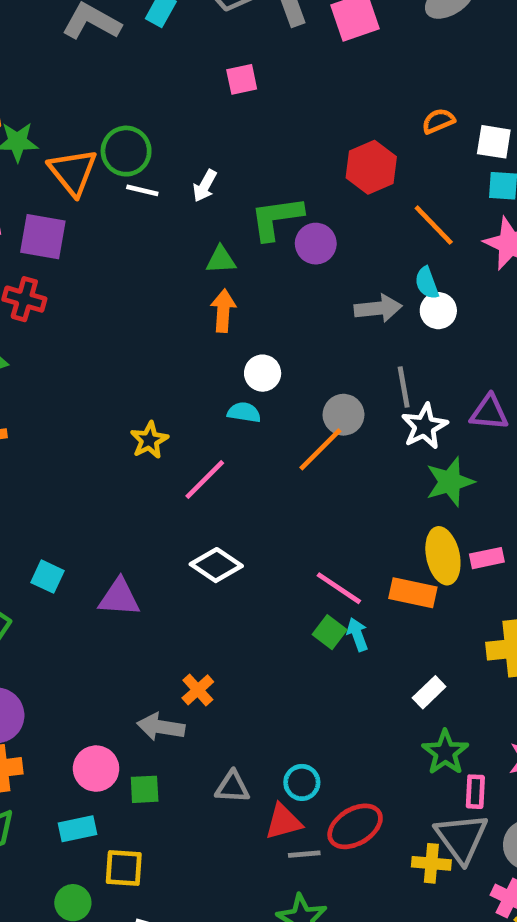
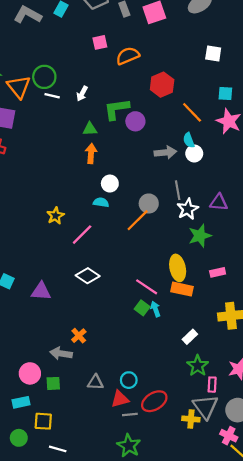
orange semicircle: (438, 121) -> (128, 56), moved, size x1.5
white square: (494, 142) -> (213, 54), moved
yellow ellipse: (443, 556) -> (178, 268), moved

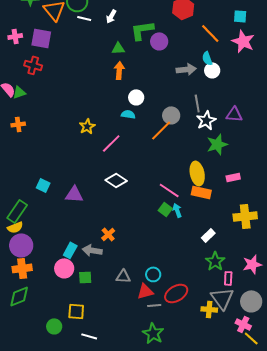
cyan rectangle: (21, 402) -> (70, 250), moved, turned -49

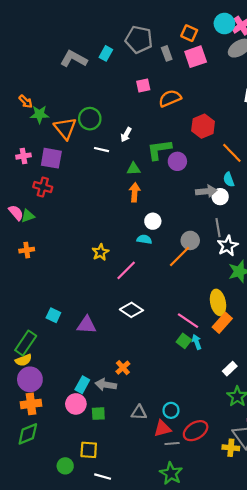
white line: (84, 18) -> (102, 150), moved
white circle: (212, 70) -> (220, 197), moved
orange rectangle: (201, 192) -> (222, 323), turned -60

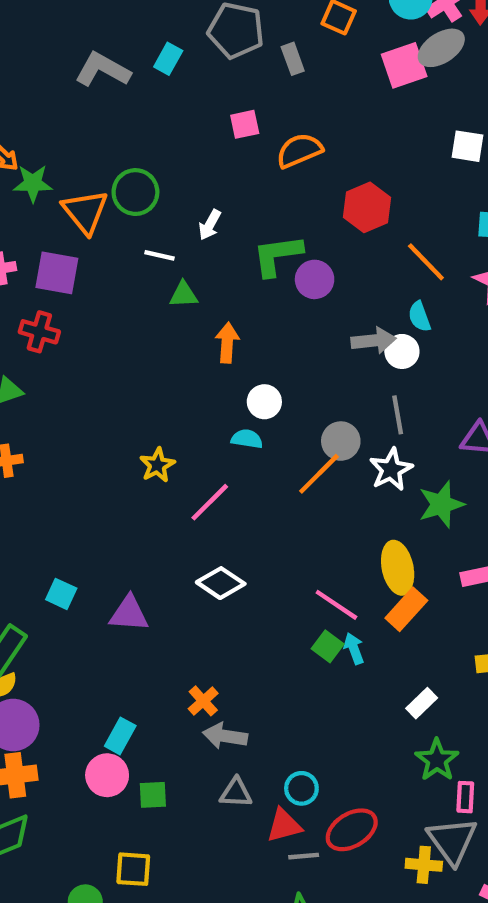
pink square: (196, 57) -> (404, 65), moved
green triangle: (134, 169) -> (184, 295), moved
white star: (228, 246) -> (391, 469), moved
gray arrow: (106, 385) -> (225, 736), moved

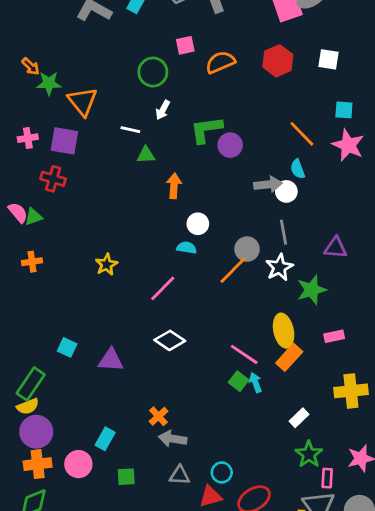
green circle: (135, 192) -> (153, 72), moved
red hexagon: (367, 207) -> (278, 61), moved
yellow star: (157, 465) -> (106, 265), moved
pink circle: (107, 775) -> (78, 464), moved

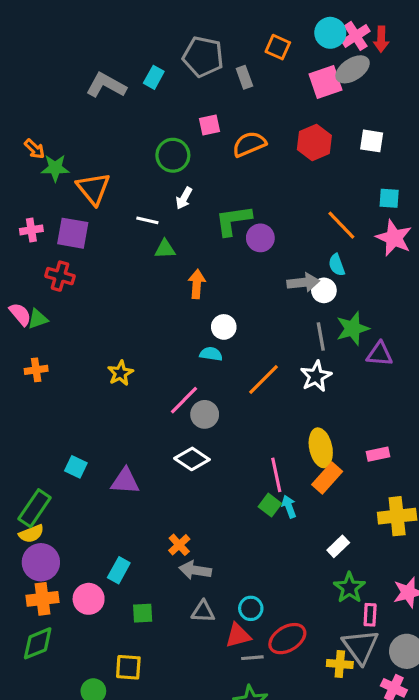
gray circle: (247, 249) -> (205, 414), moved
green star: (312, 290) -> (353, 329), moved
pink line: (244, 354) -> (276, 475), turned 44

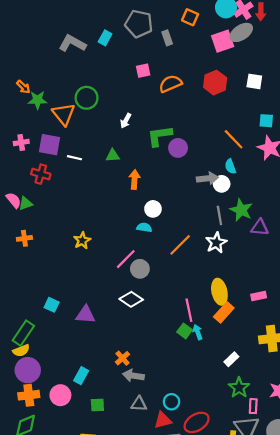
green circle: (173, 155) -> (87, 98), moved
white line: (147, 220) -> (75, 158), moved
green star: (353, 329) -> (241, 210), turned -30

